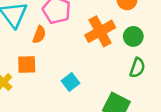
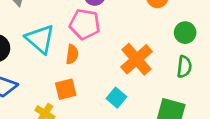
orange cross: (100, 31) -> (137, 59), moved
green circle: (133, 36) -> (185, 33), moved

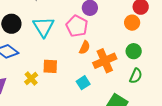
green circle: (185, 33) -> (134, 51), moved
orange semicircle: (72, 54) -> (85, 47), moved

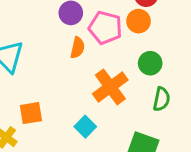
pink pentagon: (77, 26) -> (105, 28), moved
orange semicircle: (85, 47) -> (77, 48), moved

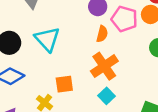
orange cross: (110, 87) -> (104, 66), moved

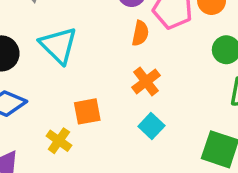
orange cross: (104, 66) -> (146, 81), size x0.7

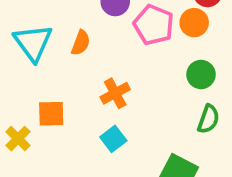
orange semicircle: (140, 33) -> (81, 43), moved

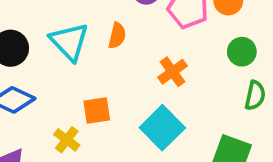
orange cross: (115, 93) -> (173, 72), moved
cyan square: (113, 139) -> (162, 128), size x1.6

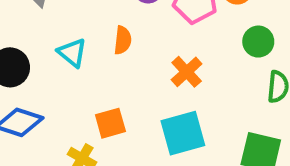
cyan triangle: (69, 42) -> (72, 53), size x0.7
cyan square: (162, 128) -> (183, 133), turned 36

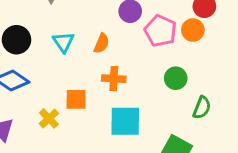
green circle: (258, 42) -> (176, 78), moved
orange cross: (187, 72) -> (114, 79), moved, turned 30

